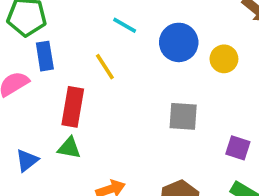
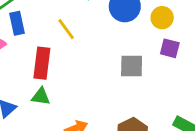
purple square: (238, 148) -> (170, 48), moved

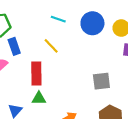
gray square: (132, 66) -> (101, 81), moved

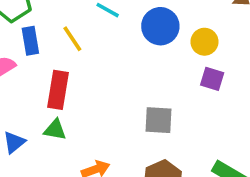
yellow line: (51, 46) -> (72, 39), moved

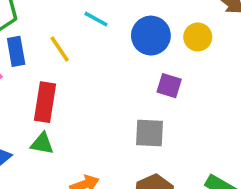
yellow circle: (204, 42) -> (198, 37), moved
purple square: (212, 79) -> (169, 86), moved

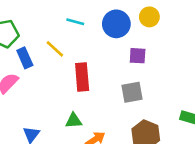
red rectangle: (45, 102) -> (82, 77), moved
green triangle: (42, 144) -> (74, 121), moved

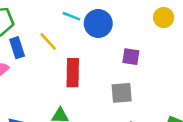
yellow circle: (149, 17) -> (164, 17), moved
blue circle: (116, 24) -> (98, 23), moved

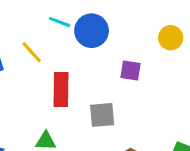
yellow circle: (164, 17) -> (171, 38), moved
gray square: (122, 93) -> (102, 115), moved

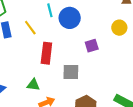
cyan line: (59, 22) -> (50, 10), turned 48
purple square: (130, 70) -> (92, 46), turned -32

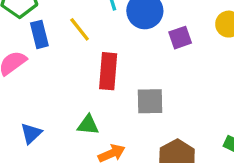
purple square: (92, 46) -> (180, 38), moved

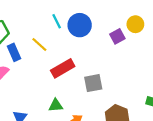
purple square: (180, 38) -> (117, 36), moved
red rectangle: (108, 71) -> (63, 68), turned 65

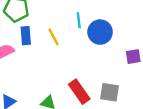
red rectangle: (63, 68) -> (79, 92), moved, turned 65
gray square: (93, 83) -> (110, 92), moved

